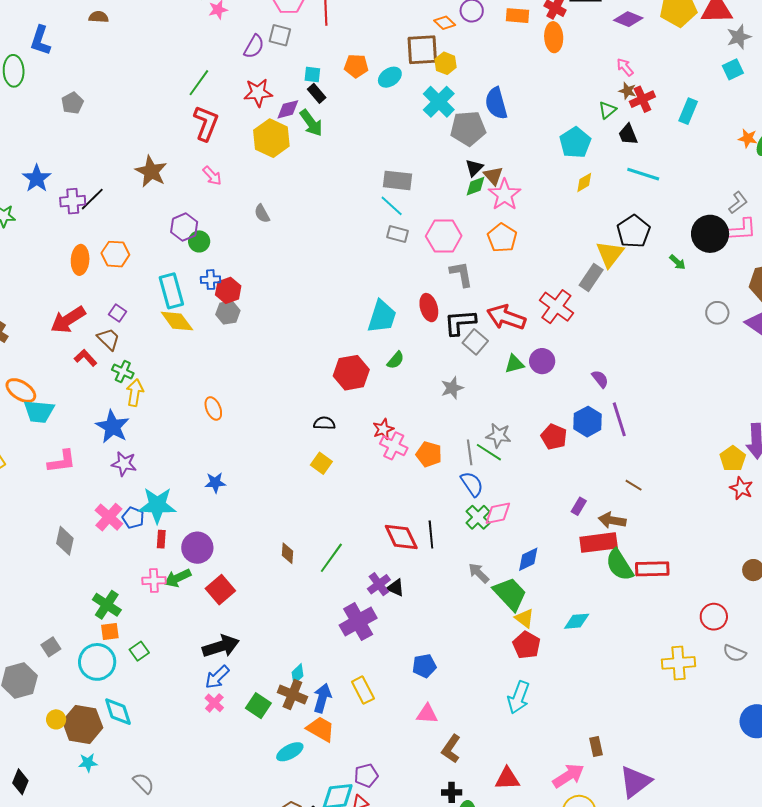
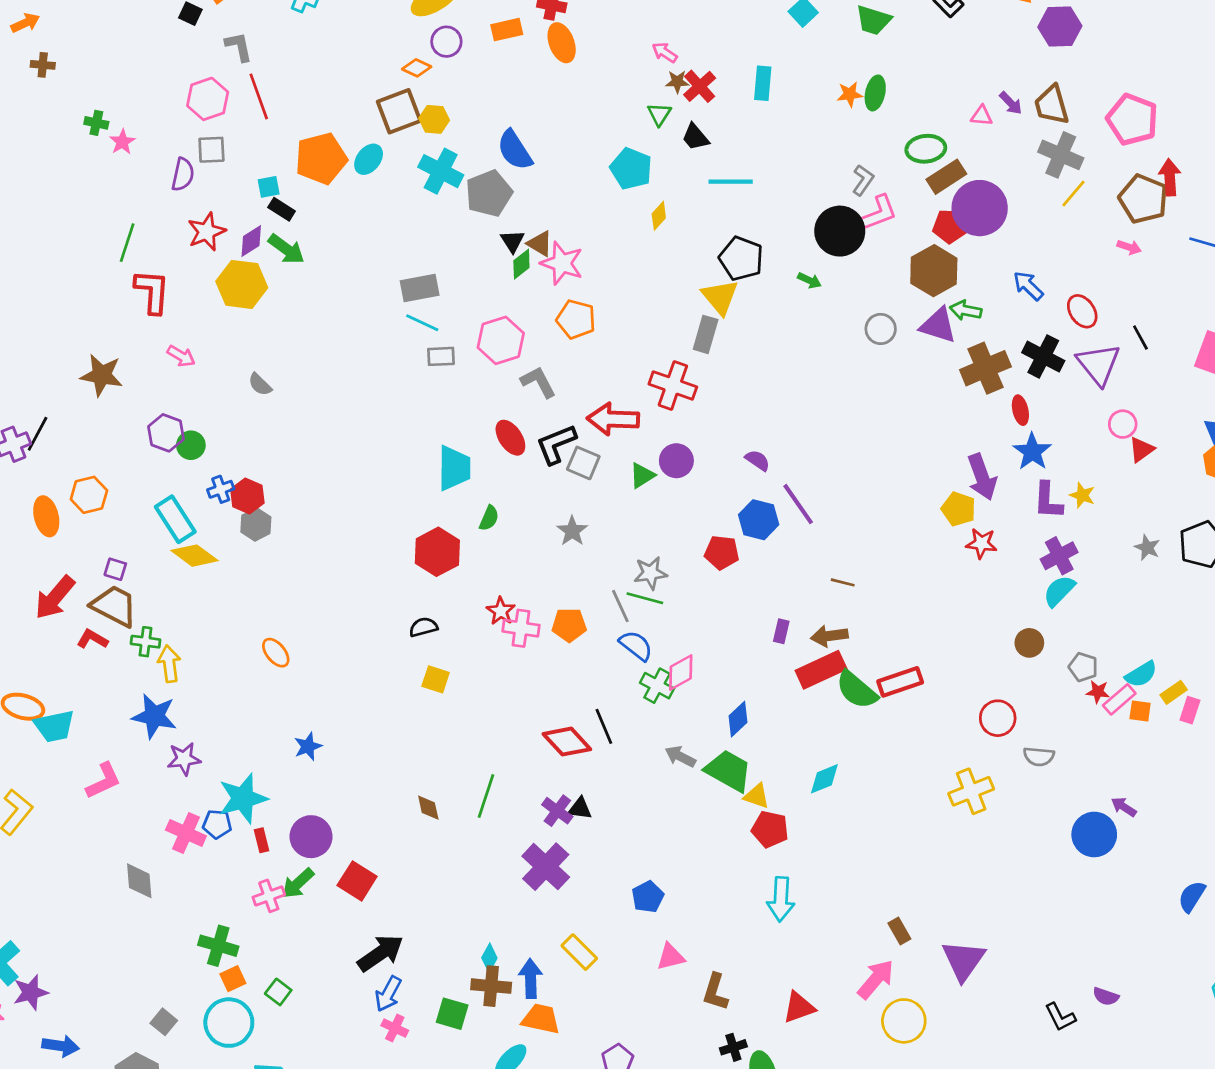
orange pentagon: (356, 66) -> (321, 158), size x1.6
brown trapezoid: (109, 339) -> (114, 606), size x1.5

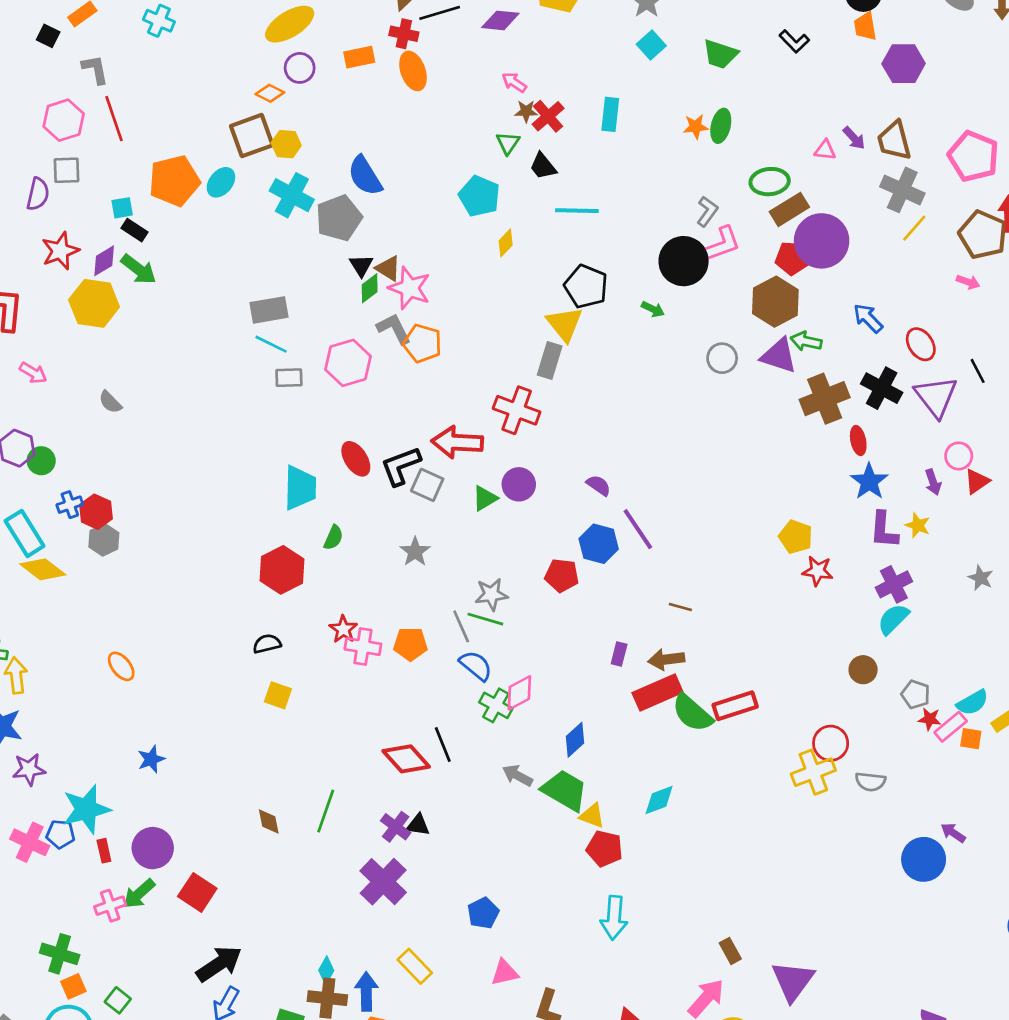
gray L-shape: (538, 382) -> (394, 329), moved
purple arrow: (982, 477) -> (933, 482), moved, size x0.6
yellow cross: (971, 791) -> (813, 772), moved

